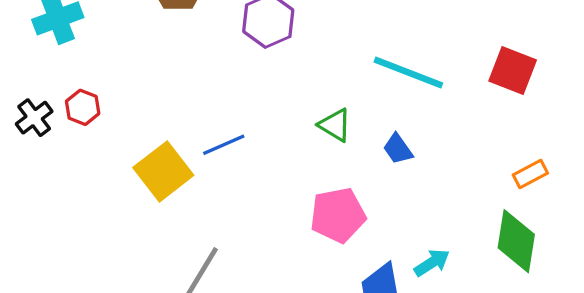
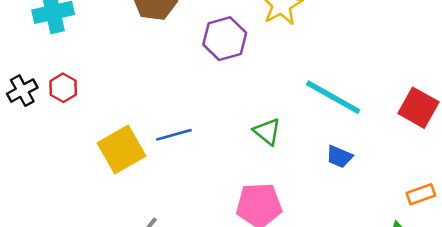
blue trapezoid: (398, 149) -> (339, 157), moved, turned -40

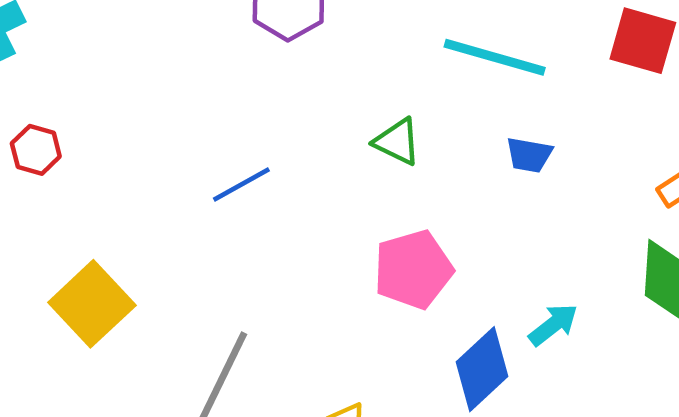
yellow square: (122, 149) -> (92, 304), moved

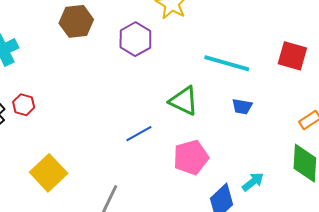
green triangle: (397, 142) -> (184, 101), size x1.4
blue line: (241, 184) -> (139, 134), moved

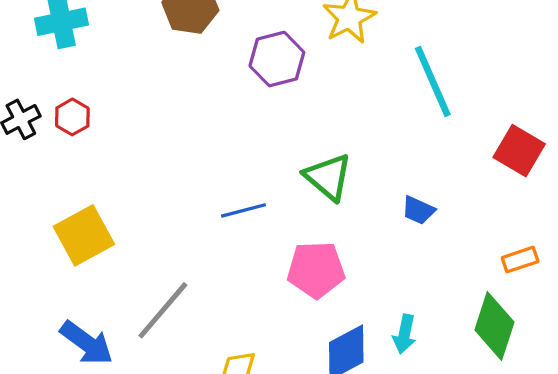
cyan line: (227, 63) -> (433, 81), moved, turned 36
cyan arrow: (253, 182) -> (404, 334), turned 125

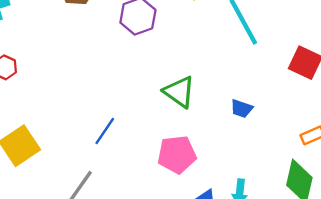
blue line: (243, 210) -> (105, 131), moved, turned -36

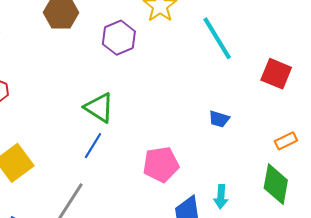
green triangle: (179, 92) -> (99, 108), moved

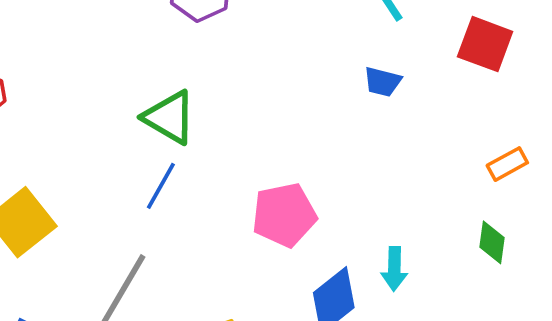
blue trapezoid: (219, 119) -> (383, 82), moved
green diamond: (276, 184) -> (492, 242), size x0.6

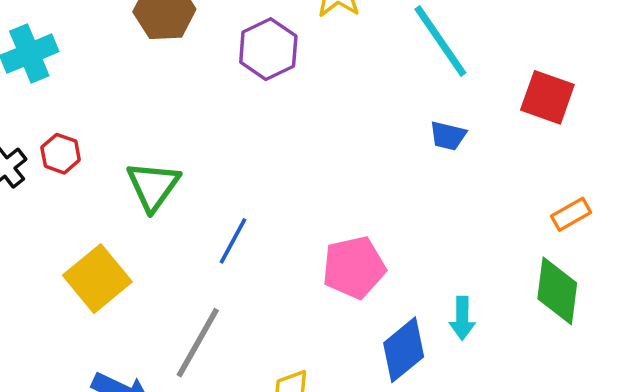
green triangle: (169, 117) -> (153, 186), moved, turned 36
green diamond: (492, 242) -> (557, 291), size x1.6

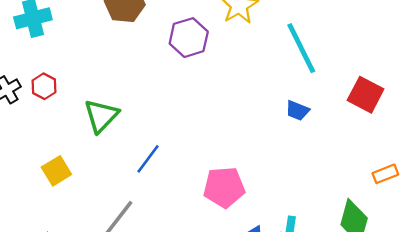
orange rectangle: (571, 214) -> (385, 174), moved
yellow square: (97, 279) -> (56, 171), size x0.7

